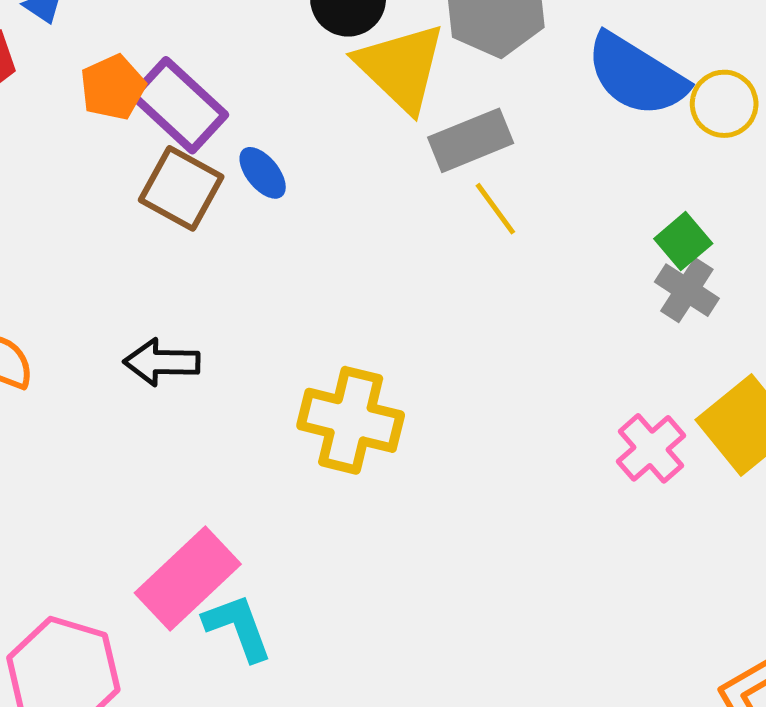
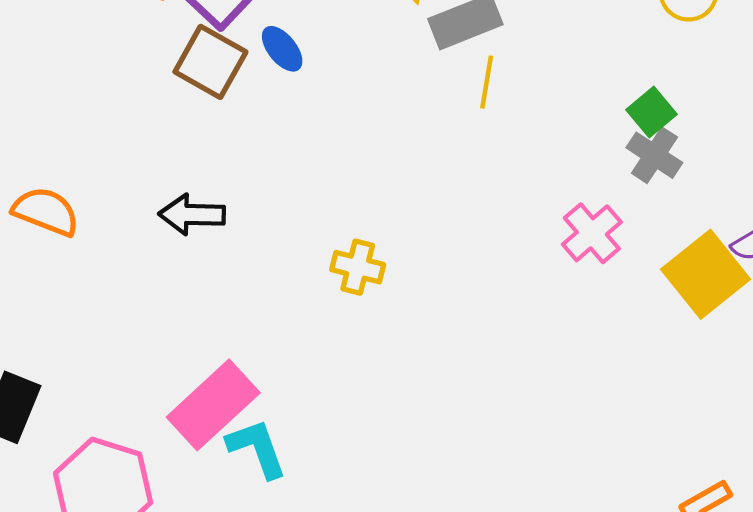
yellow line: (495, 209) -> (487, 82), turned 45
yellow cross: (351, 420) -> (358, 267), size x0.6
pink cross: (651, 448) -> (592, 233), moved

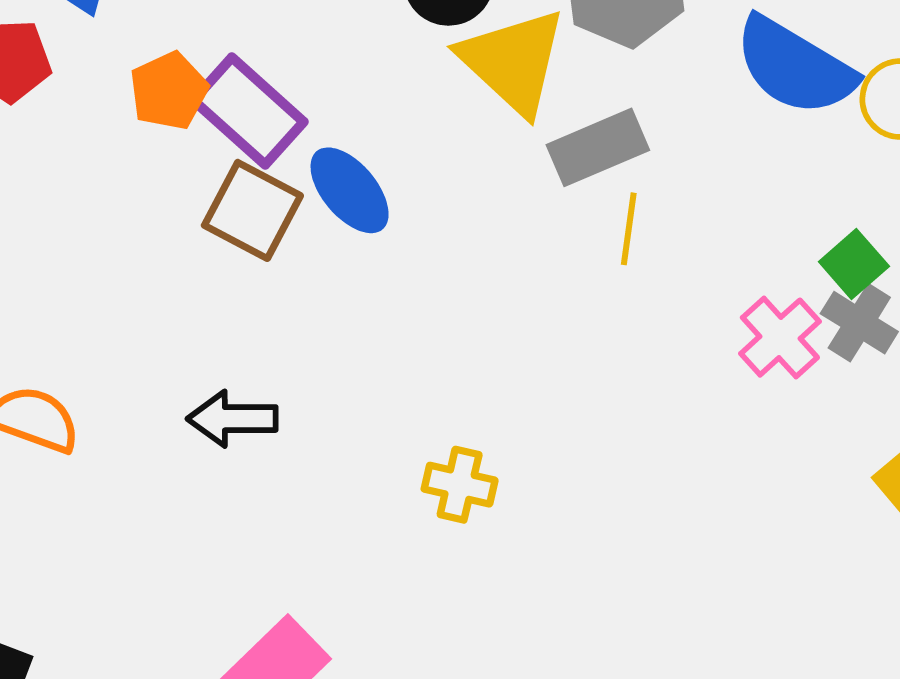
blue ellipse: (282, 49) -> (350, 190), size x1.4
pink cross: (592, 233) -> (780, 338), moved

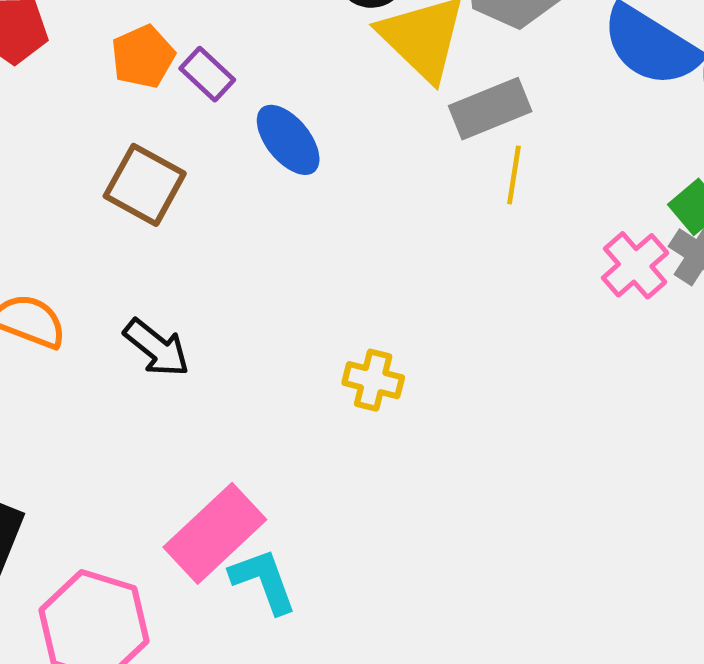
purple rectangle: (248, 111) -> (207, 74), size x0.6
brown square: (252, 210) -> (145, 185), moved
black arrow: (232, 419) -> (157, 348), moved, turned -142

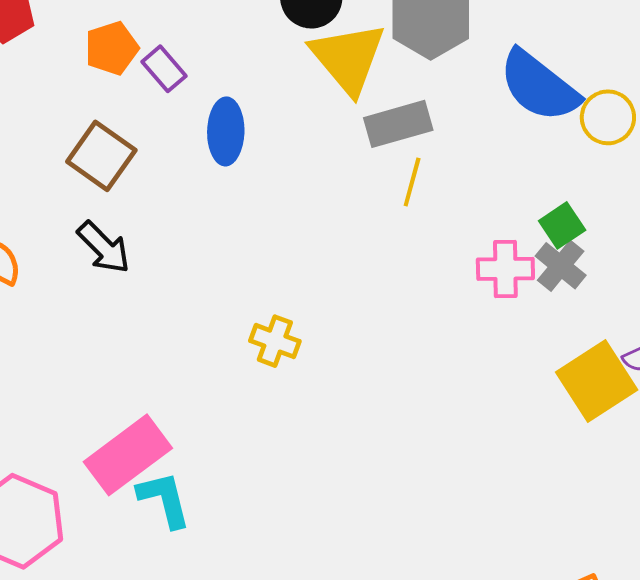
blue ellipse: (288, 140) -> (226, 131), turned 34
pink cross: (635, 265) -> (505, 269), turned 34
black arrow: (157, 348) -> (104, 247), moved

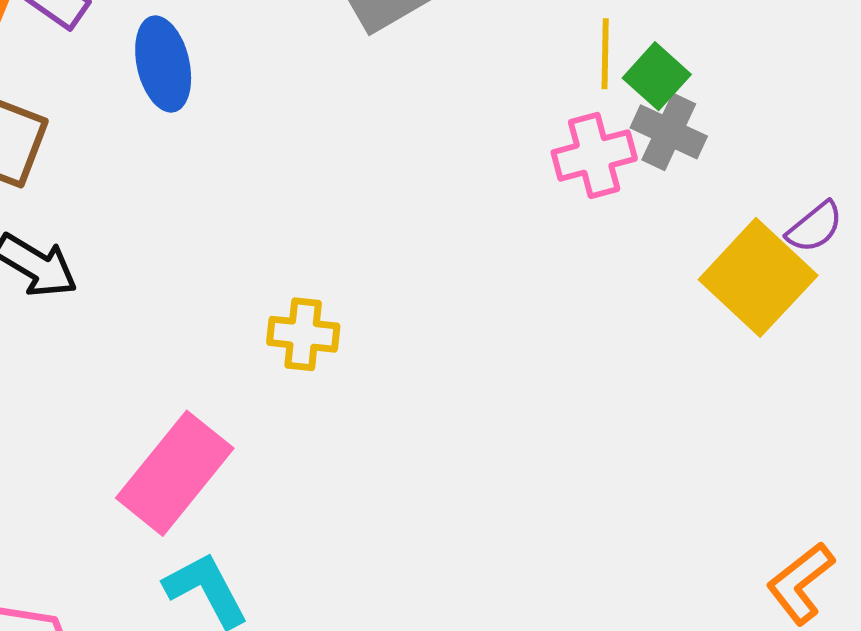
yellow line: (412, 182) -> (605, 54), moved
pink rectangle: (128, 455) -> (175, 473), moved

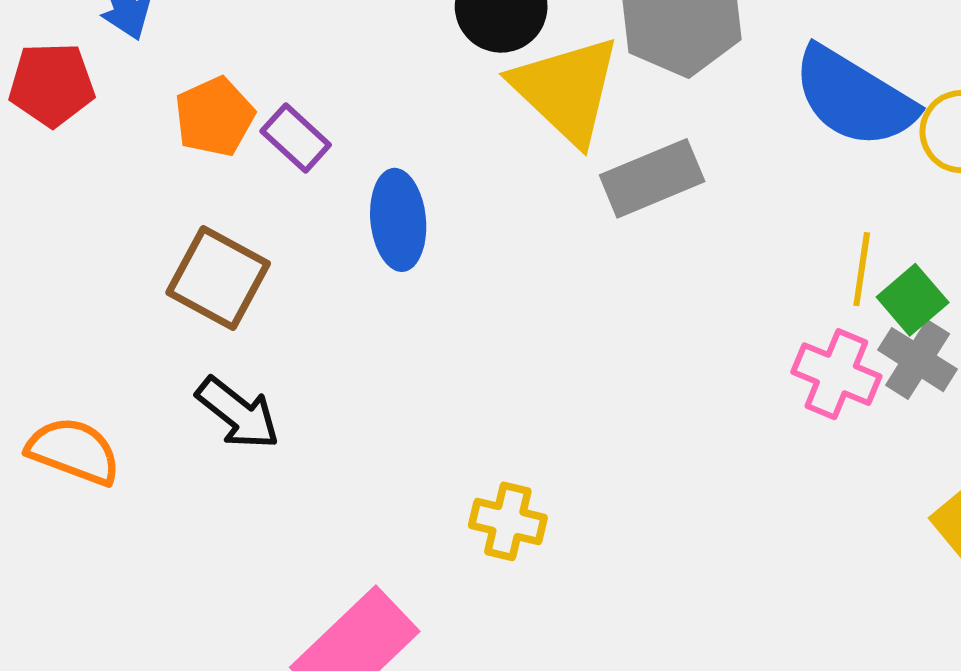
pink cross: (594, 155) -> (836, 374), turned 30

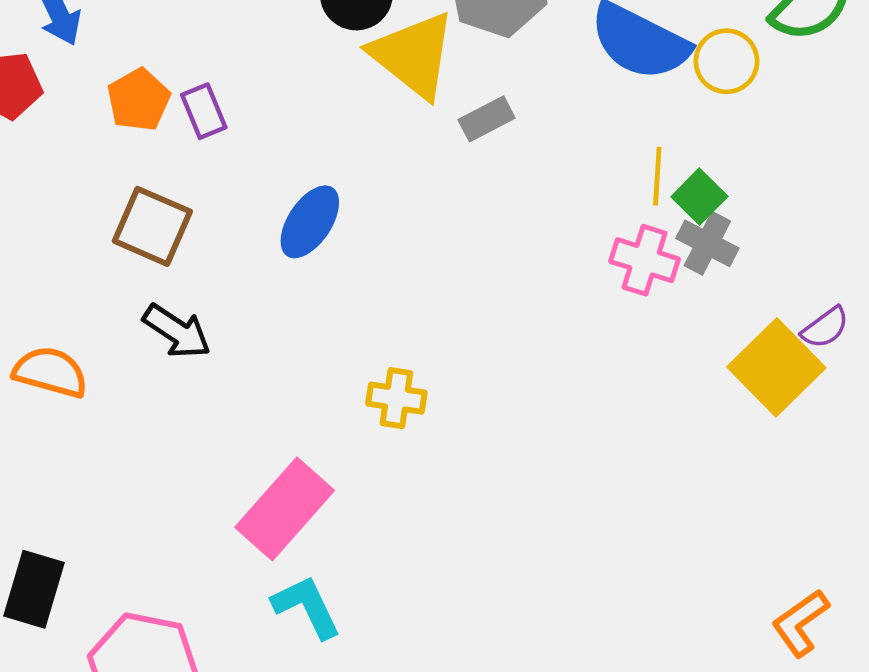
purple rectangle: (296, 138) -> (204, 111), turned 30
gray rectangle: (652, 178) -> (487, 119), size x0.7
blue ellipse: (398, 220) -> (310, 222), moved, turned 44

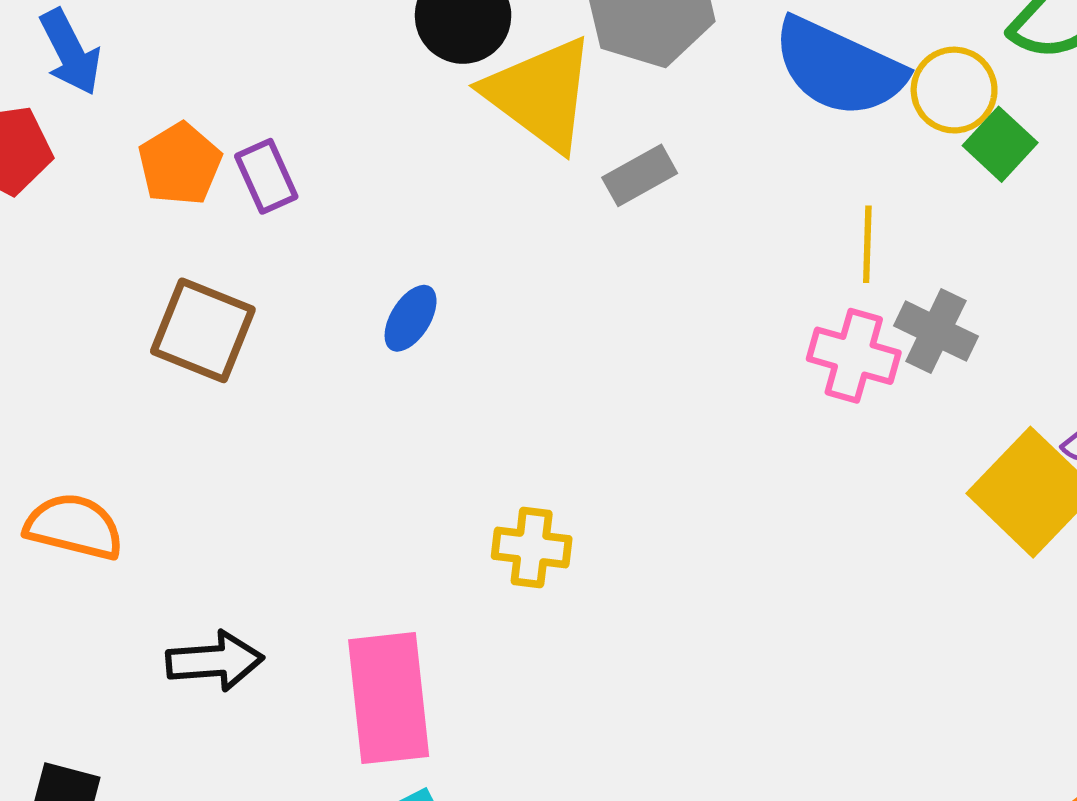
green square: (699, 197) -> (1000, 144), moved
blue ellipse: (310, 222) -> (411, 318), size x0.7
black arrow: (177, 331) -> (215, 661), moved, turned -36
pink rectangle: (285, 509) -> (389, 698), turned -46

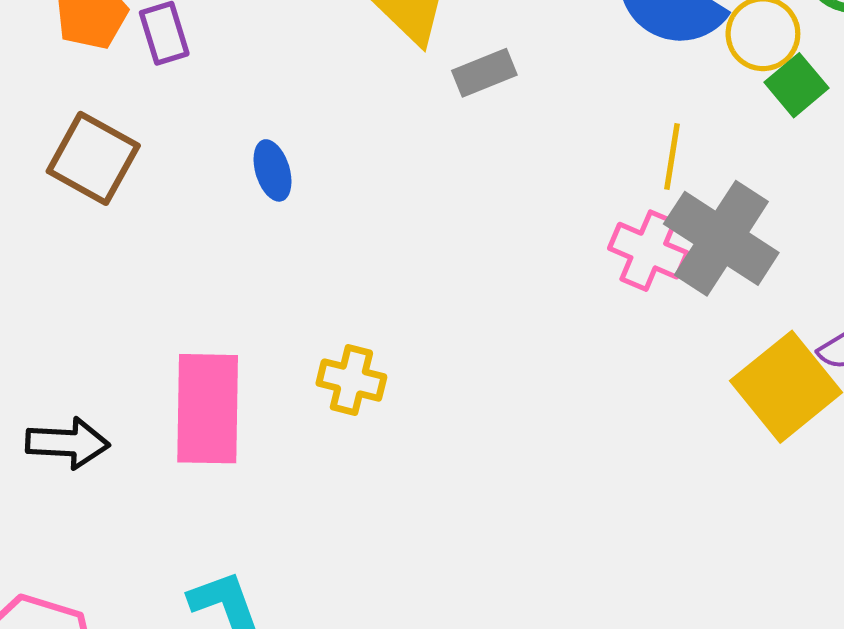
blue ellipse: (411, 318) -> (272, 170), turned -56
gray cross: (936, 331) -> (721, 238), size x1.6
pink rectangle: (389, 698) -> (208, 409), moved

